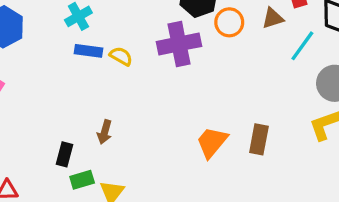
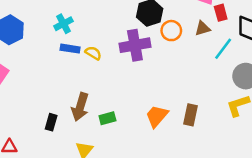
brown arrow: (105, 132) -> (80, 107), size x1.6
green rectangle: (82, 180) -> (107, 118), moved

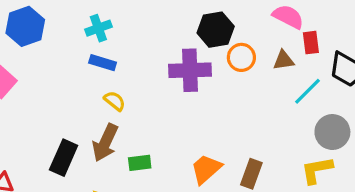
yellow semicircle: (93, 53) -> (115, 101), moved
black rectangle: (51, 122) -> (64, 158), size x1.5

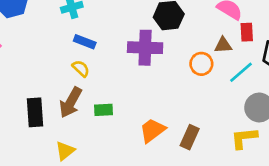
orange circle: (241, 57) -> (201, 64), moved
blue rectangle: (103, 63) -> (85, 42), moved
black rectangle: (64, 158) -> (35, 112), turned -32
green rectangle: (140, 163) -> (104, 110), moved

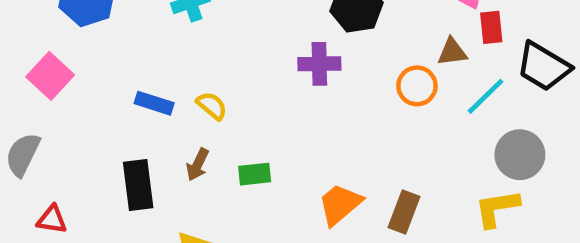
blue rectangle: (85, 42) -> (154, 103), moved
purple cross: (145, 48) -> (319, 64), size x0.7
brown arrow: (71, 102) -> (198, 165), size x0.6

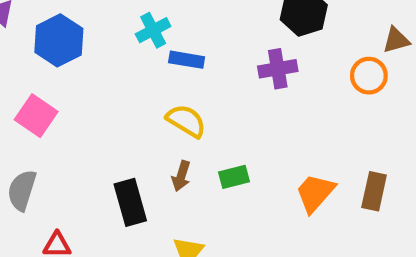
blue rectangle: (154, 103) -> (187, 60), moved
yellow semicircle: (212, 106) -> (186, 121), size x1.4

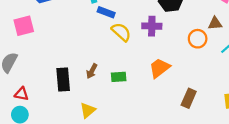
pink square: (36, 116) -> (24, 26), turned 30
yellow semicircle: (186, 121) -> (121, 32), moved
orange trapezoid: (315, 193) -> (160, 68), moved

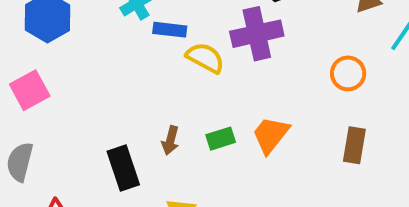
purple cross: (152, 26) -> (257, 34), size x1.4
orange circle: (198, 39) -> (348, 73), moved
orange trapezoid: (160, 68) -> (271, 135), moved

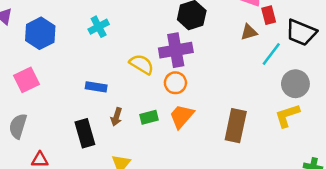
blue rectangle: (170, 30) -> (96, 87), moved
orange circle: (348, 73) -> (175, 83), moved
brown rectangle: (354, 145) -> (236, 126), size x1.4

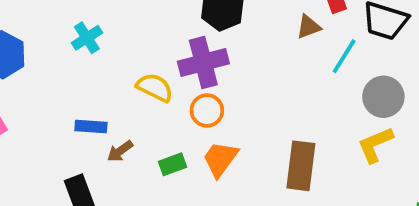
brown arrow: (116, 117) -> (120, 151), moved, turned 42

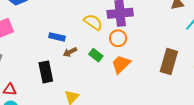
green rectangle: (173, 164) -> (96, 55), moved, turned 48
brown rectangle: (301, 166) -> (169, 62), moved

